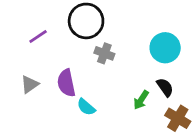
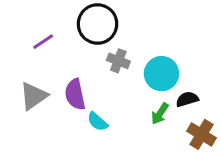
cyan circle: (165, 48) -> (162, 74), moved
gray triangle: (30, 84) -> (34, 96), size x1.4
black semicircle: (165, 87) -> (187, 99), turned -72

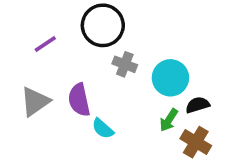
brown cross: (202, 134) -> (196, 142), moved

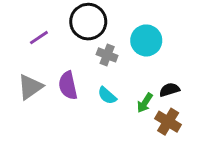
cyan circle: (170, 78) -> (146, 40), moved
cyan semicircle: (103, 129) -> (107, 96), moved

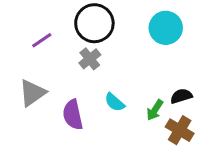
cyan circle: (146, 40) -> (166, 28), moved
gray cross: (107, 55) -> (90, 59), moved, turned 30
purple semicircle: (68, 85) -> (73, 115), moved

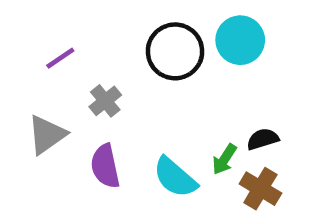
black circle: (94, 23) -> (175, 51), moved
gray cross: (90, 59) -> (105, 101), moved
cyan semicircle: (115, 102) -> (175, 177), moved, size x1.5

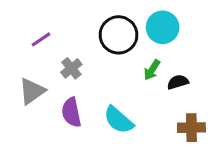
black semicircle: (263, 139) -> (178, 82), moved
green arrow: (224, 159) -> (152, 70), moved
brown cross: (260, 189) -> (191, 128), moved, turned -32

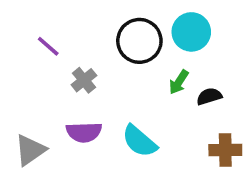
purple line: (41, 39) -> (48, 46), turned 75
gray triangle: (32, 91) -> (30, 150), moved
purple semicircle: (71, 112) -> (84, 132), turned -80

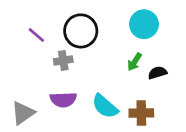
black circle: (139, 41) -> (81, 31), moved
gray cross: (84, 80) -> (63, 61), turned 30
brown cross: (225, 150) -> (141, 113), moved

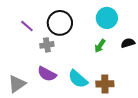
black semicircle: (157, 73) -> (128, 43), moved
purple semicircle: (63, 100) -> (47, 74), turned 30

